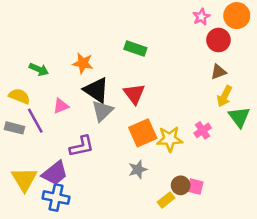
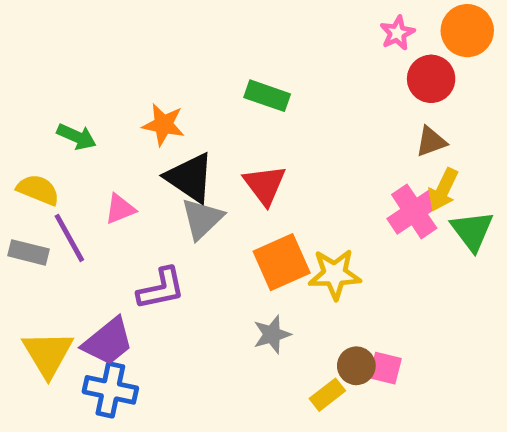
pink cross: (203, 130) -> (414, 211), moved, size x1.5

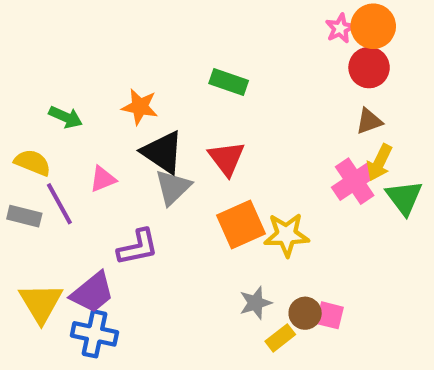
orange circle: (467, 31) -> (373, 26), moved
gray star: (272, 334) -> (255, 303), moved

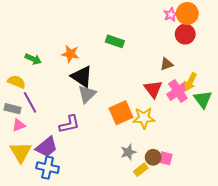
brown triangle: (369, 121) -> (167, 64), moved
red triangle: (227, 158) -> (153, 89), moved
pink triangle: (103, 179) -> (19, 125), moved

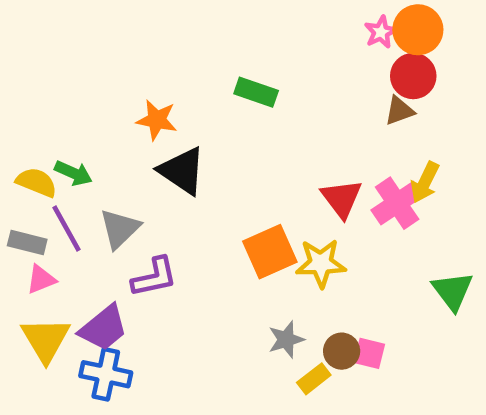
green arrow: (33, 59) -> (73, 173), moved
brown triangle: (167, 64) -> (399, 111), moved
gray triangle: (87, 94) -> (120, 229), moved
green triangle: (203, 99) -> (453, 291), moved

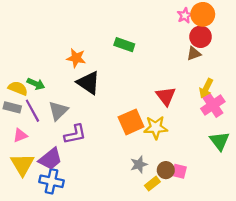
pink cross: (397, 203) -> (213, 105), moved
gray rectangle: (27, 242) -> (12, 107), moved

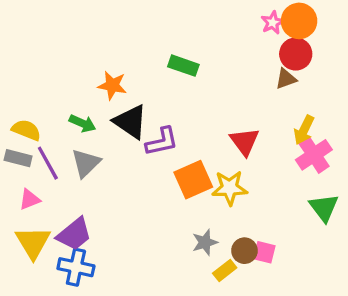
green arrow: (36, 84) -> (83, 123), moved
purple L-shape: (75, 134) -> (162, 142), moved

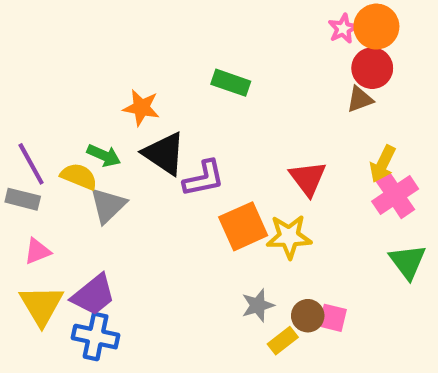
yellow semicircle: (26, 130) -> (79, 176), moved
purple line: (48, 163) -> (31, 164), moved

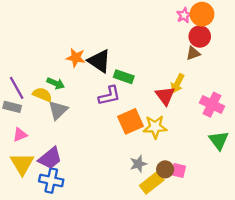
green rectangle: (231, 83) -> (124, 77), moved
black triangle: (164, 153) -> (99, 61), moved
yellow arrow: (383, 164) -> (177, 83), moved
pink cross: (395, 195) -> (212, 105), turned -30
yellow rectangle: (283, 341) -> (152, 183), size x1.5

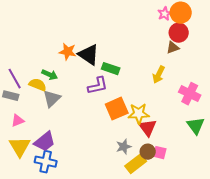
red triangle: (165, 96) -> (148, 128), moved

